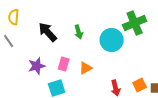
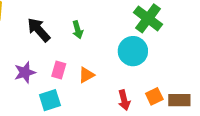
green cross: (135, 23) -> (148, 18), turned -30
cyan circle: (112, 40) -> (133, 51), moved

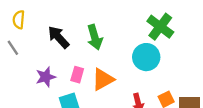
green arrow: (78, 30) -> (95, 37), size x1.5
orange triangle: (86, 75) -> (103, 79), size x1.5

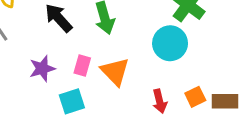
orange triangle: (103, 79) -> (115, 72), turned -45

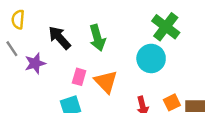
purple star: (42, 69) -> (35, 63), moved

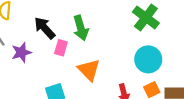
cyan circle: (151, 58) -> (148, 59), moved
pink rectangle: (79, 77) -> (61, 48), moved

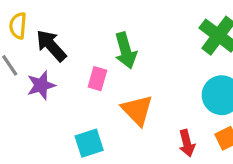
black arrow: (45, 28) -> (51, 46), moved

